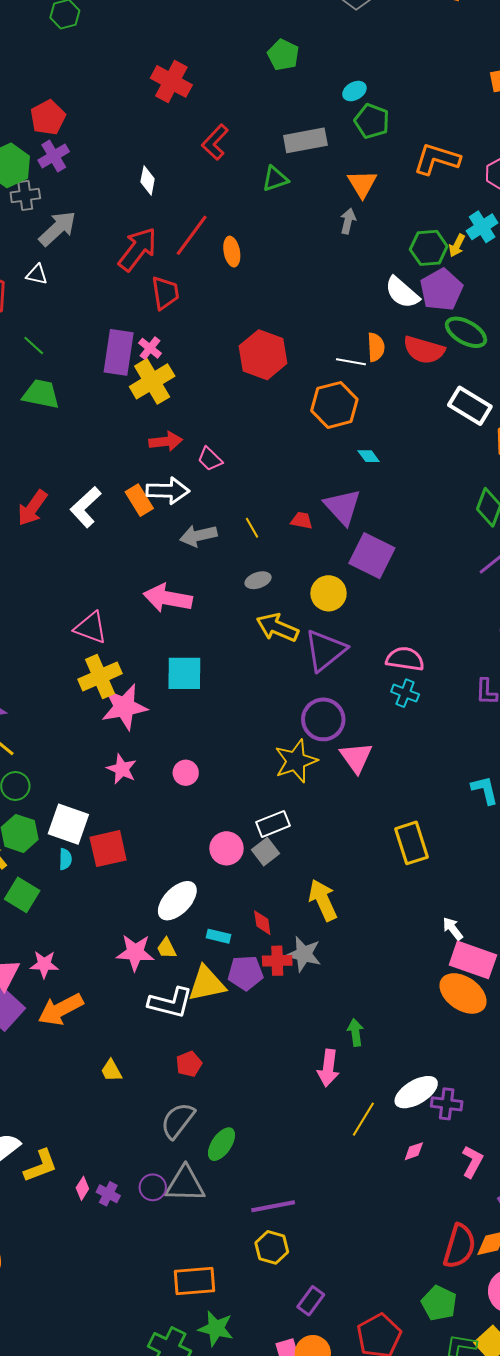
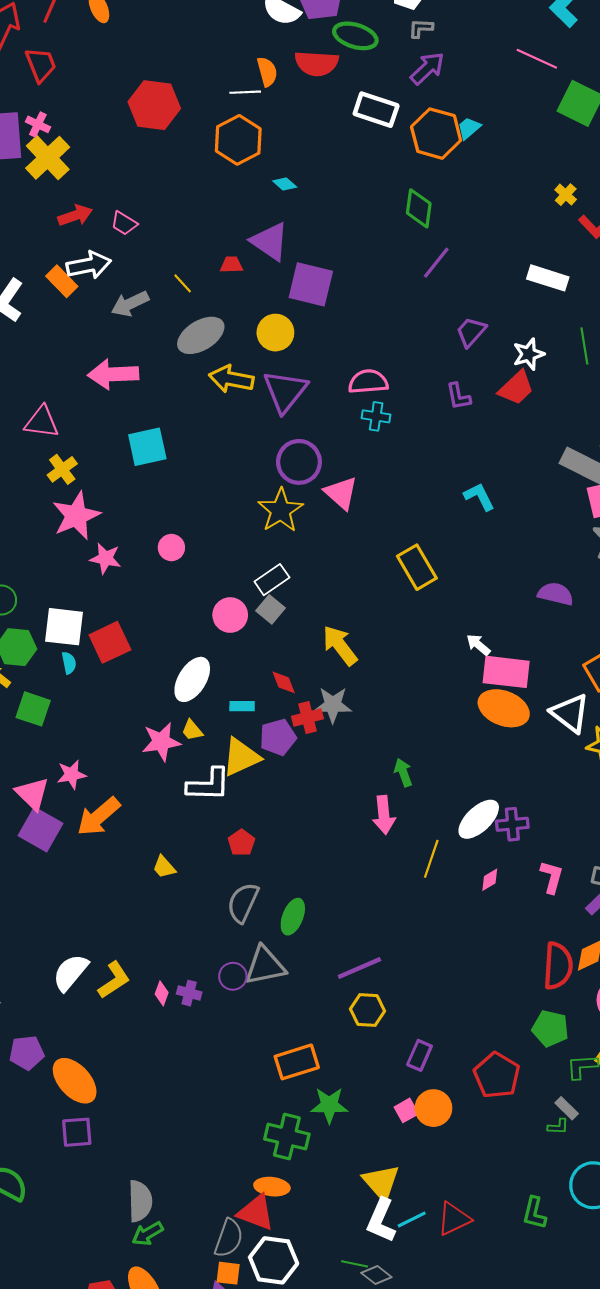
gray ellipse: (258, 580) -> (201, 335), size x1.8
yellow cross: (100, 676) -> (62, 469), size x0.7
pink star: (124, 707) -> (76, 516), moved

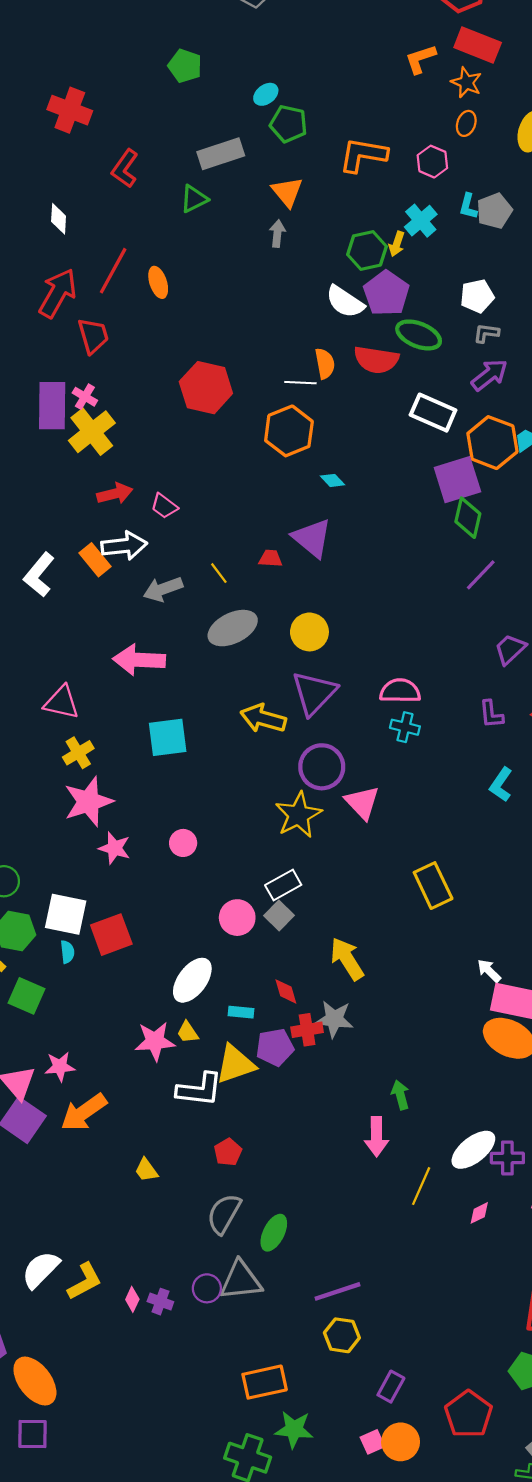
purple square: (311, 284) -> (457, 480), moved, turned -36
yellow arrow: (231, 379) -> (263, 718), moved
cyan L-shape: (479, 497) -> (501, 785), moved, turned -124

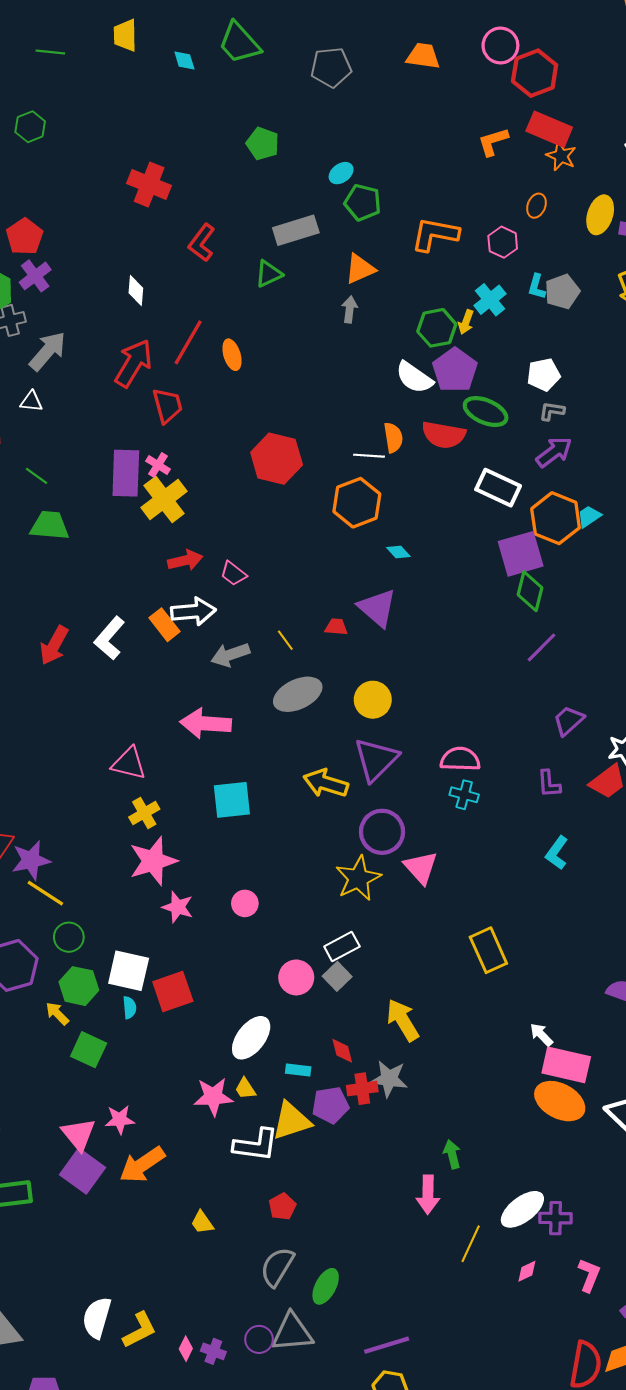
orange star: (466, 82) -> (561, 156), moved
orange triangle: (287, 192) -> (360, 269), turned 44
white semicircle: (41, 1270) -> (97, 1318), turned -30

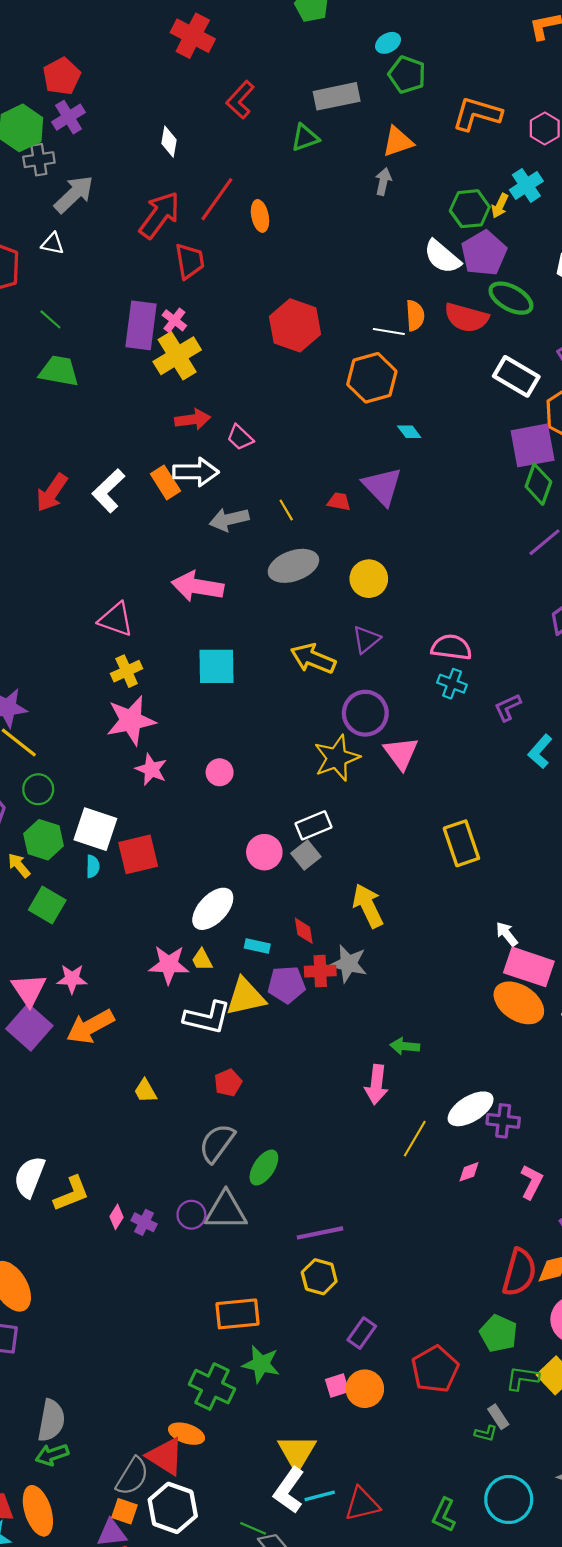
purple triangle: (376, 759) -> (366, 639), size x0.6
purple L-shape: (549, 784) -> (508, 707), moved, turned 64
green arrow: (452, 1154) -> (405, 1046), turned -76

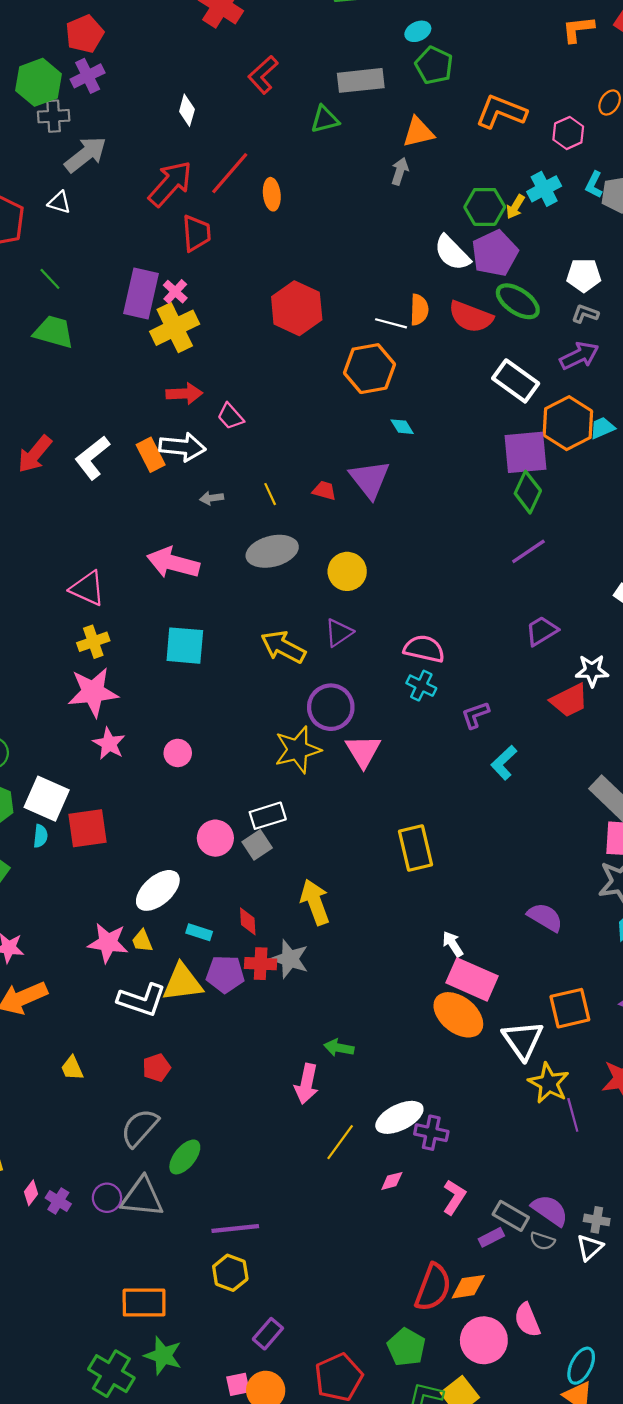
gray arrow: (229, 519) -> (212, 498), size x0.6

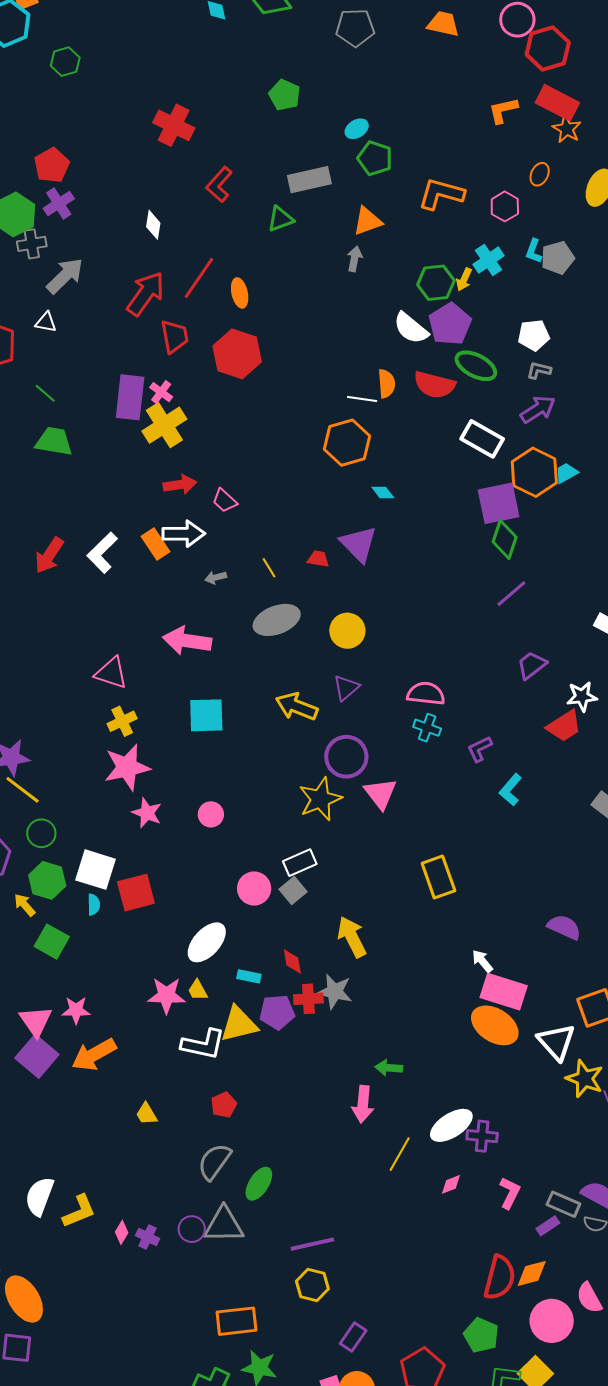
red hexagon: (297, 308) -> (237, 354), moved

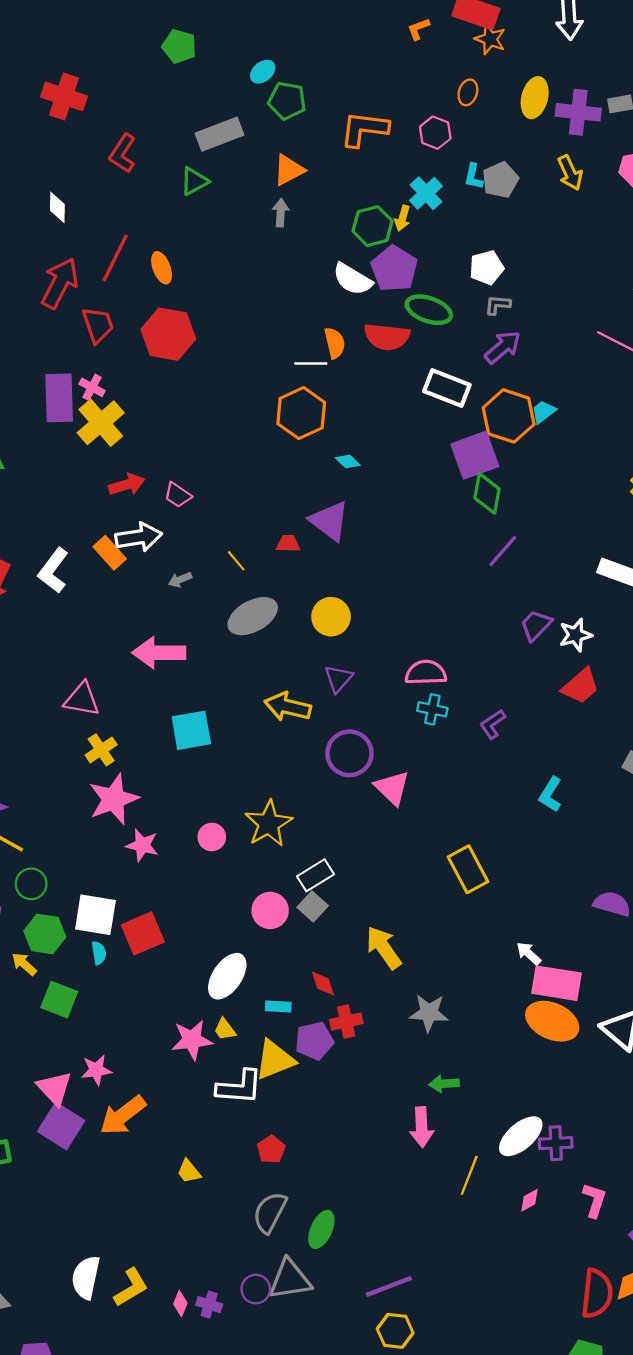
orange L-shape: (503, 110) -> (418, 29), size x0.7
white star: (582, 696) -> (576, 635), moved
cyan L-shape: (511, 790) -> (551, 794), moved
yellow star: (320, 799) -> (269, 824), moved
gray star: (335, 991) -> (429, 1013), moved

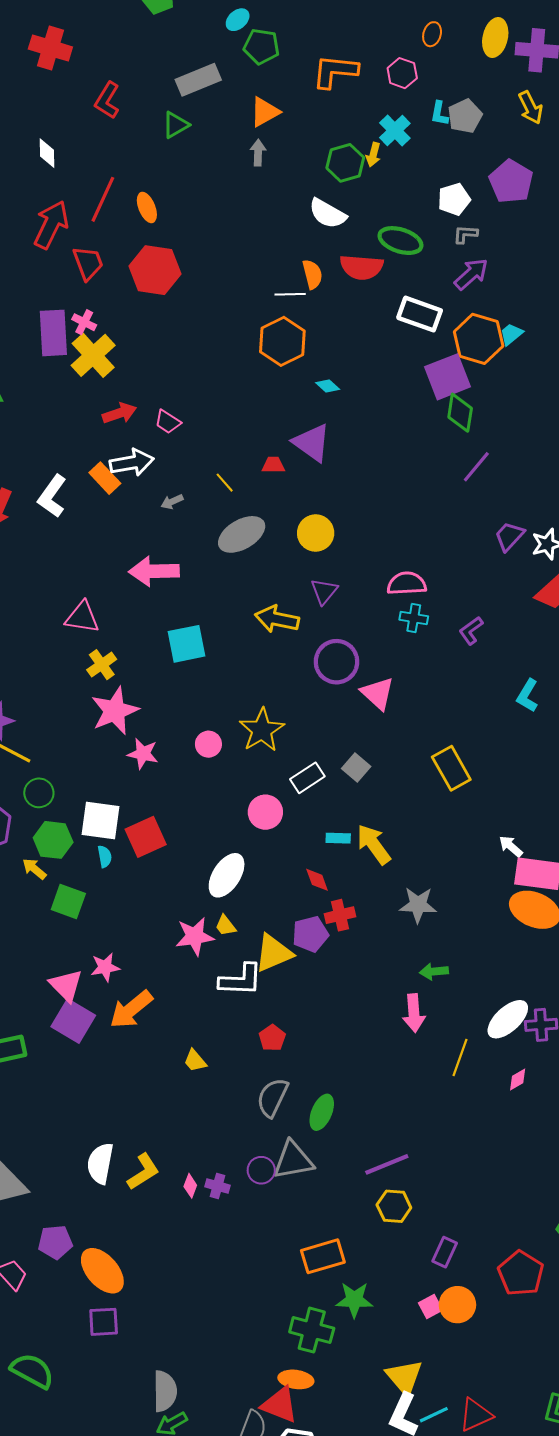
purple pentagon: (394, 269) -> (511, 182), moved
gray square: (313, 907) -> (356, 768), moved
cyan rectangle: (278, 1006) -> (338, 838), moved

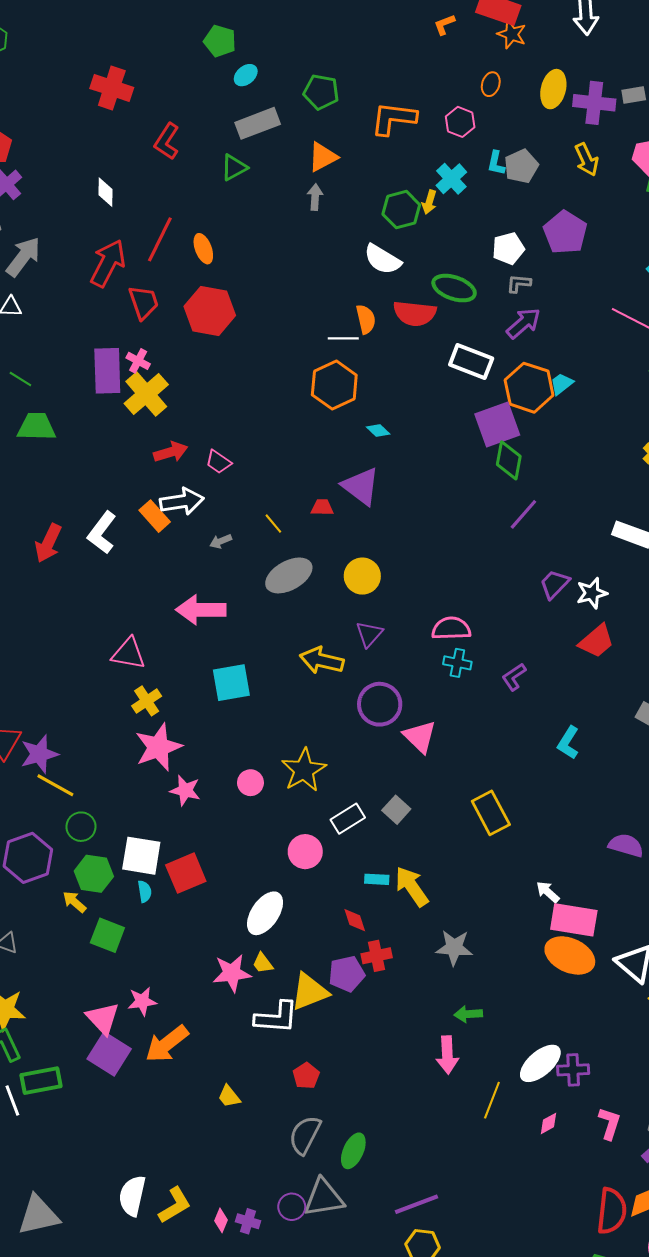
cyan ellipse: (238, 20) -> (246, 75), moved

